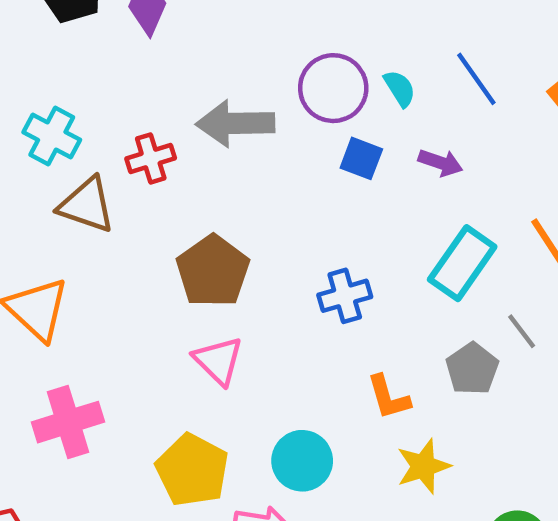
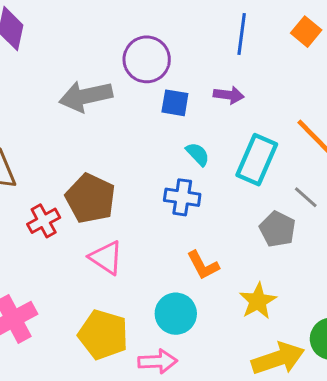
blue line: (476, 79) -> (242, 34), turned 54
cyan semicircle: (400, 88) -> (198, 154), moved
red cross: (151, 158) -> (44, 221), moved
blue cross: (345, 296) -> (182, 197), turned 36
orange L-shape: (388, 397) -> (203, 265), moved

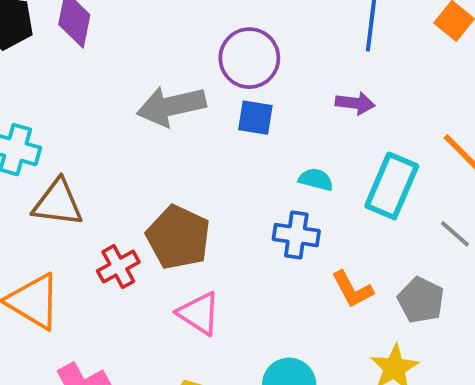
blue square: (175, 103) -> (255, 118), moved
cyan semicircle: (198, 154) -> (316, 179), turned -32
gray pentagon: (278, 229) -> (421, 300), moved
orange L-shape: (203, 265) -> (352, 289), moved

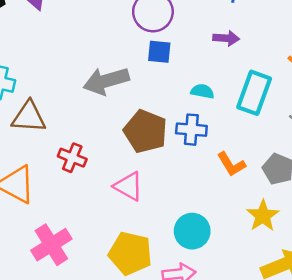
gray arrow: (171, 106) -> (106, 81), moved
brown pentagon: (178, 237) -> (145, 131), moved
red cross: (118, 267) -> (72, 158), turned -36

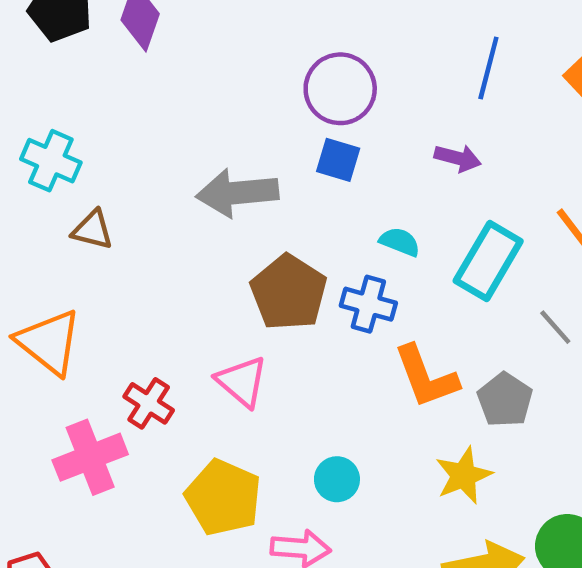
brown triangle: (29, 117) -> (93, 230), size x0.7
red cross: (72, 158) -> (149, 403), moved
orange L-shape: (231, 164) -> (426, 377), size x1.4
cyan circle: (192, 231) -> (337, 479), size x0.7

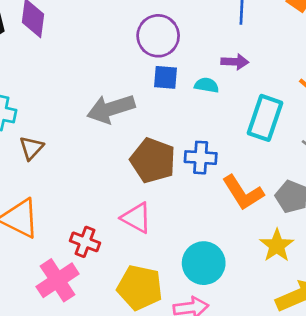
brown triangle: (93, 230) -> (31, 148), turned -50
cyan semicircle: (400, 242) -> (207, 85), moved
cyan circle: (337, 479) -> (204, 263), size x1.6

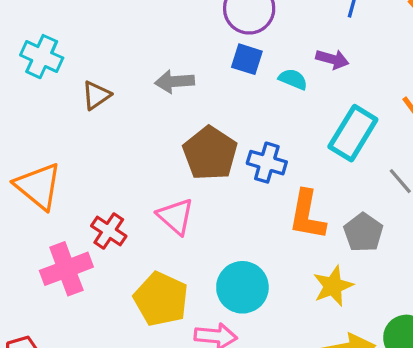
gray arrow: (111, 109) -> (174, 82), size x0.7
brown triangle: (31, 148) -> (96, 95), moved
orange L-shape: (243, 193) -> (307, 215), turned 30

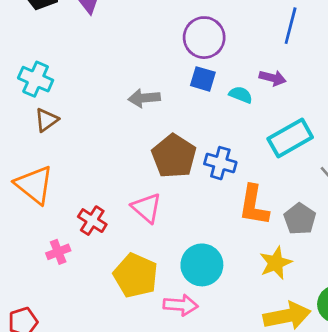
brown triangle: (96, 95) -> (46, 120), moved
cyan rectangle: (353, 133) -> (290, 138), turned 30
pink cross: (66, 269) -> (58, 252), size x0.6

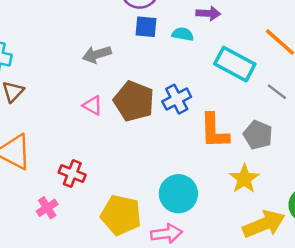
cyan rectangle: (290, 138) -> (235, 64), turned 69
blue cross: (220, 163) -> (177, 99), turned -32
pink triangle: (147, 208) -> (93, 105), moved, size x0.7

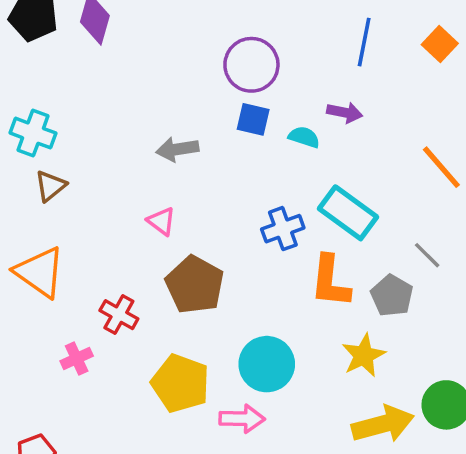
cyan rectangle: (235, 64) -> (348, 213), moved
gray line: (277, 92) -> (427, 255), moved
brown pentagon: (134, 101) -> (195, 285), moved

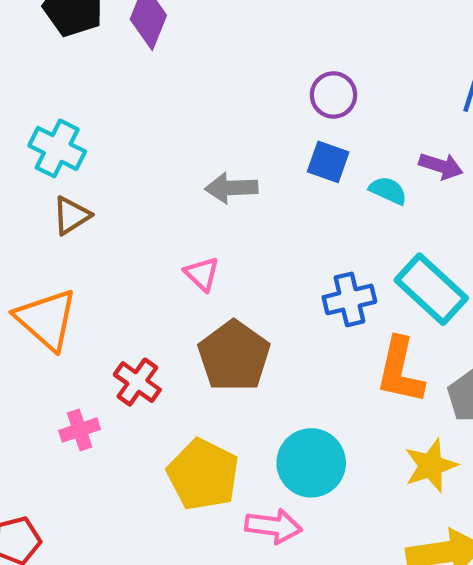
purple circle: (251, 65) -> (333, 95), size x0.7

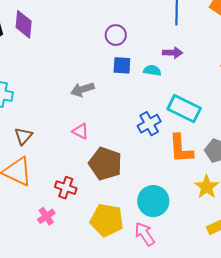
brown triangle: (71, 215) -> (23, 136), moved
pink arrow: (273, 526) -> (145, 234), turned -115

